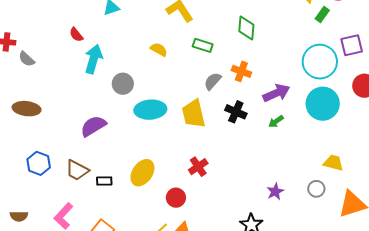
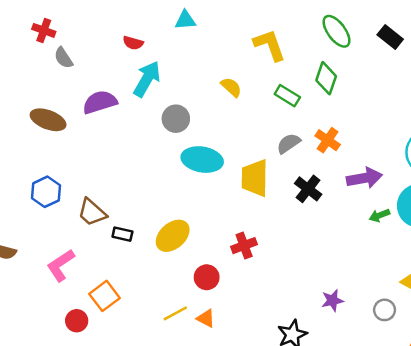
green diamond: (246, 28) -> (326, 78), moved
red semicircle: (76, 35) -> (133, 43), turned -49
green arrow: (276, 121) -> (379, 215), moved
purple semicircle: (93, 126) -> (100, 102), moved

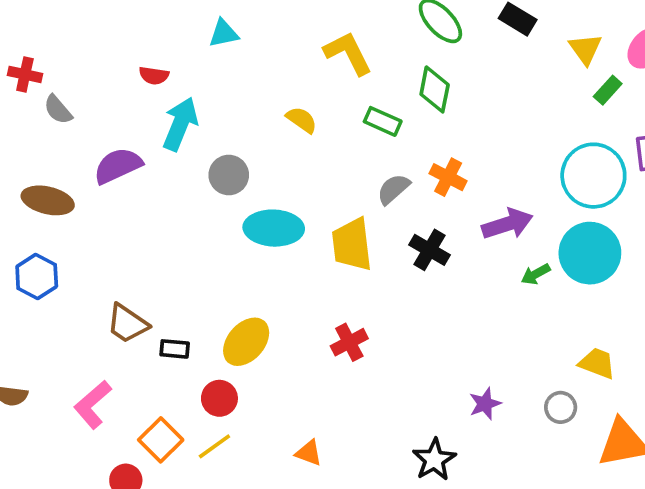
blue hexagon: (46, 192) -> (37, 276), moved
red circle: (207, 277) -> (219, 398), moved
yellow line: (175, 313) -> (214, 446), moved

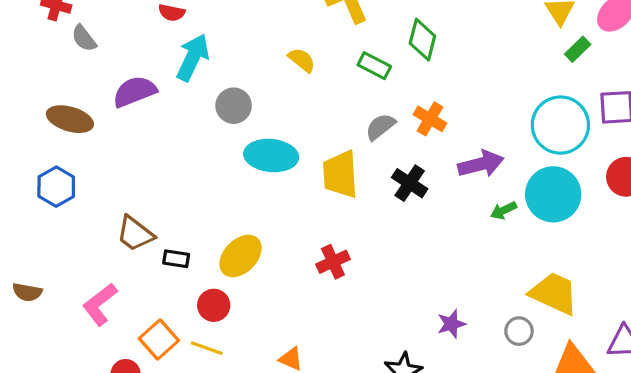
yellow trapezoid: (597, 363) -> (554, 293), size x1.5
yellow line: (214, 446) -> (207, 348), turned 52

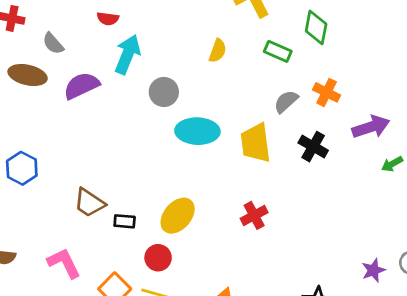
gray semicircle: (84, 38) -> (53, 43), moved
yellow semicircle: (302, 60) -> (218, 51), turned 75
brown ellipse: (70, 119) -> (28, 75), moved
pink L-shape: (100, 304) -> (64, 263), turned 105
purple star: (451, 324) -> (373, 270), moved

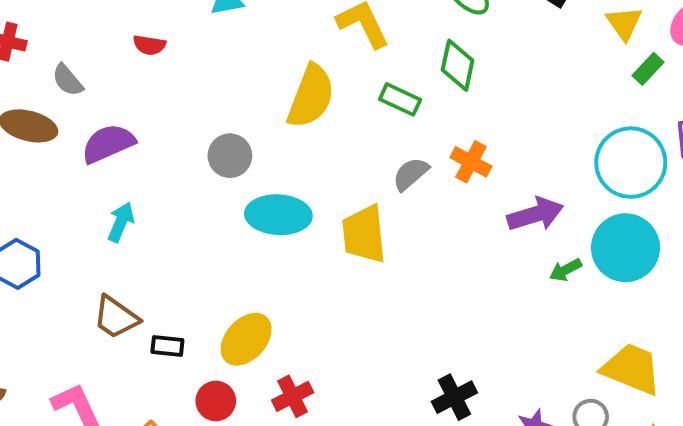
yellow semicircle: (218, 51) -> (311, 96), size x1.8
cyan arrow: (128, 54) -> (121, 222), moved, size x0.7
black cross: (313, 147) -> (454, 397), moved, turned 32
red cross: (254, 215) -> (293, 396), moved

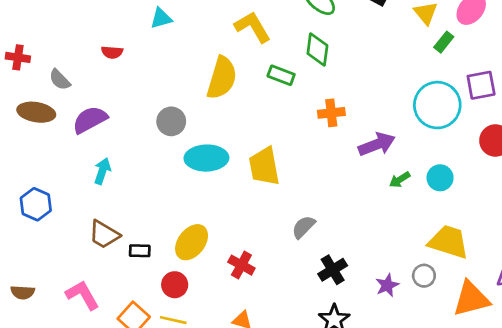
orange cross: (471, 162) -> (331, 113), turned -30
gray semicircle: (411, 174) -> (303, 227), moved
cyan circle: (626, 248) -> (440, 178), moved, size x0.6
red cross: (293, 396) -> (241, 265), moved, turned -30

